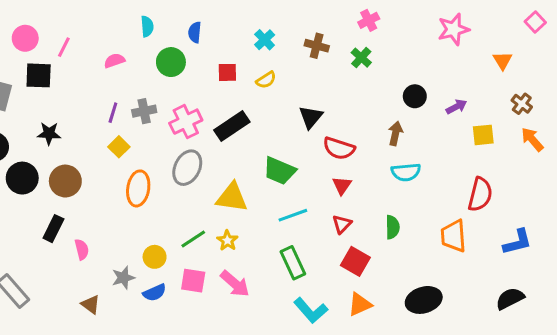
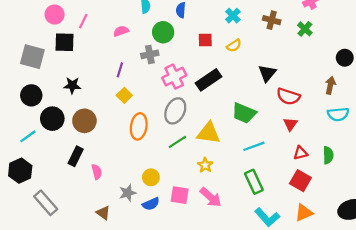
gray cross: (144, 111) -> (150, 54), moved
red triangle: (342, 224) -> (300, 153), moved, turned 32
green line: (193, 239) -> (177, 142), moved

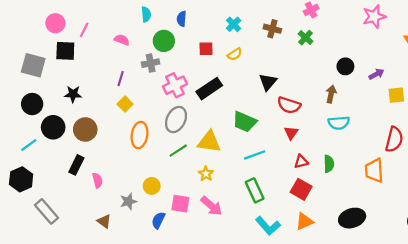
pink semicircle: (121, 31) -> (122, 40), turned 40
blue semicircle: (151, 204) -> (158, 220), moved, turned 140

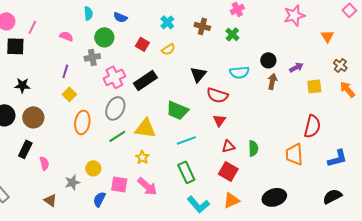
blue semicircle: (182, 19) -> (120, 17), turned -72
red square: (206, 49) -> (142, 44), turned 32
brown arrow: (331, 94) -> (272, 81), moved
cyan semicircle: (339, 123) -> (239, 72), moved

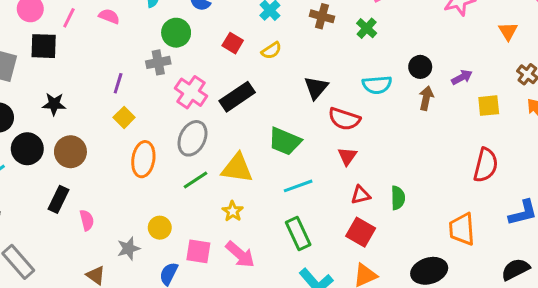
pink semicircle: (66, 36) -> (109, 16), moved
pink cross: (114, 77) -> (191, 92), turned -30
orange trapezoid: (294, 154) -> (462, 229), moved

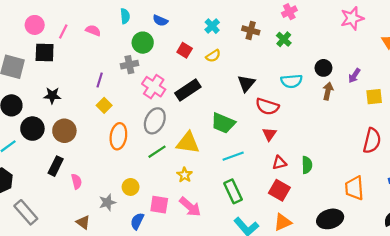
purple arrow: (462, 77) -> (354, 76), turned 152

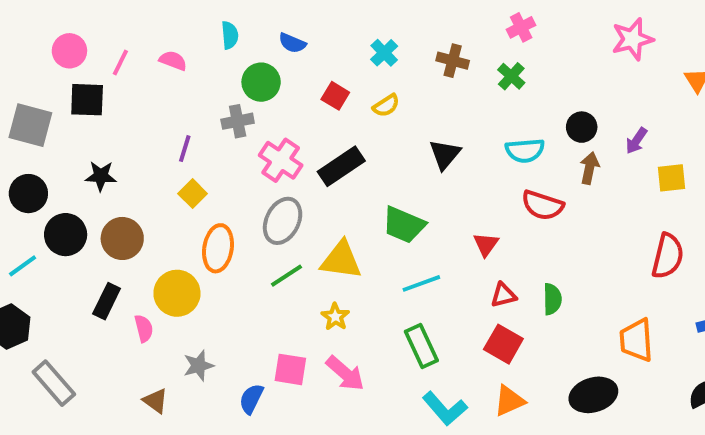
red semicircle: (267, 107) -> (543, 205), moved
yellow circle: (131, 187) -> (177, 293), moved, size x1.5

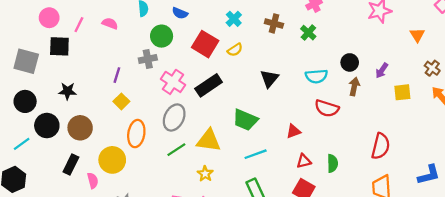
red square: (335, 96) -> (205, 44), size x1.6
red triangle: (486, 244) -> (293, 131), turned 35
red semicircle: (668, 256) -> (381, 146), moved

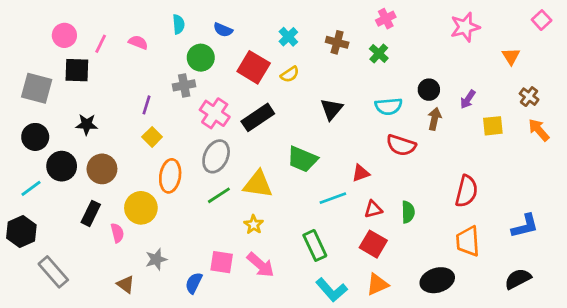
cyan line: (256, 154) -> (333, 198), moved

